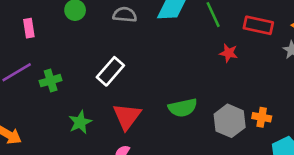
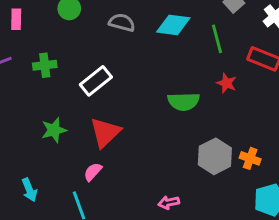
green cross: (51, 81) -> (45, 65), moved
green semicircle: (183, 108) -> (184, 101), moved

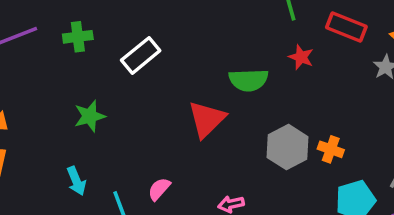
red triangle: (105, 132) -> (207, 119), moved
pink semicircle: (93, 172) -> (159, 189), moved
cyan arrow: (29, 190) -> (76, 181), moved

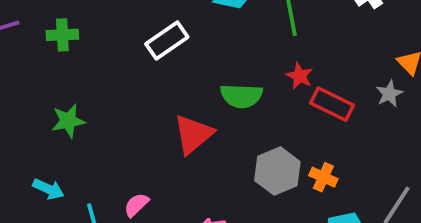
red rectangle: (346, 27) -> (332, 104), moved
white rectangle: (141, 55) -> (167, 41), moved
cyan arrow: (76, 181) -> (48, 189), turned -48

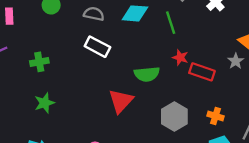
green cross: (62, 35) -> (39, 62), moved
white rectangle: (167, 41) -> (97, 47), turned 70
orange cross: (323, 177) -> (216, 116), moved

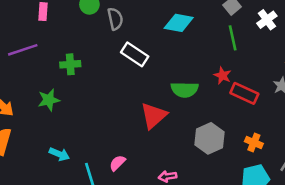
gray semicircle: (94, 14) -> (115, 19), moved, turned 60
green line: (171, 23) -> (233, 38), moved
green star: (44, 103) -> (49, 100), moved

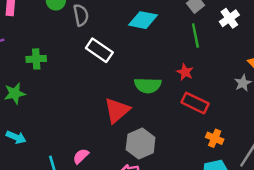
red rectangle: (244, 93) -> (195, 103), moved
gray hexagon: (209, 138) -> (141, 144), moved
cyan arrow: (59, 154) -> (16, 137), moved

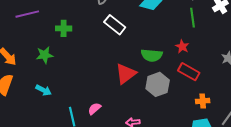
orange cross: (215, 138) -> (203, 101), turned -32
gray hexagon: (141, 144) -> (158, 84), moved

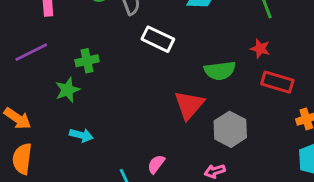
green star: (45, 55) -> (68, 90), moved
gray hexagon: (158, 84) -> (230, 129), moved
cyan arrow: (44, 90) -> (81, 135), moved

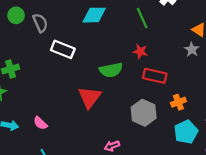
gray hexagon: (230, 129) -> (144, 113), moved
pink semicircle: (156, 164) -> (40, 123), moved, turned -80

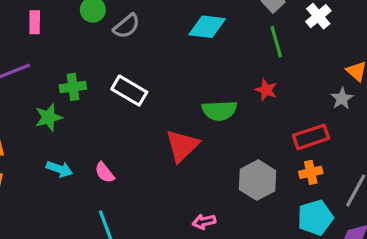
gray semicircle: (40, 23) -> (127, 26), turned 66
white rectangle: (63, 49) -> (129, 91), moved
red rectangle: (155, 76) -> (311, 137), moved, turned -40

